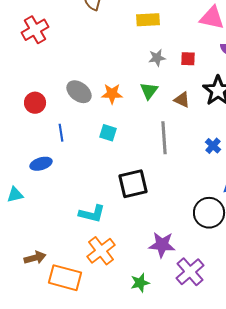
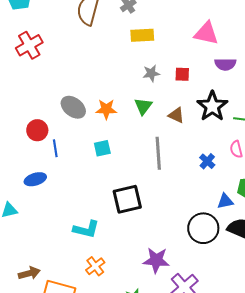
red circle: (35, 103) -> (37, 130), moved
cyan square: (108, 133) -> (102, 148), turned -30
orange cross: (101, 251) -> (95, 266), size x0.7

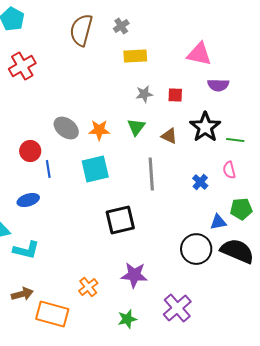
cyan square: (102, 148) -> (95, 169), size x1.6
cyan L-shape: (86, 229) -> (26, 250), moved
purple star: (156, 260) -> (134, 275), moved

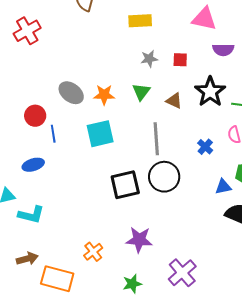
black circle: (196, 249) -> (164, 177), moved

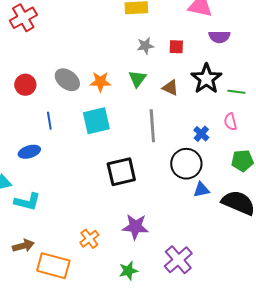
red circle: (35, 116) -> (25, 85), moved
black circle: (164, 177) -> (186, 164), moved
blue triangle: (223, 187) -> (201, 190), moved

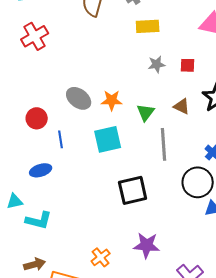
green triangle: (137, 79) -> (146, 112), moved
red circle: (25, 85) -> (37, 118), moved

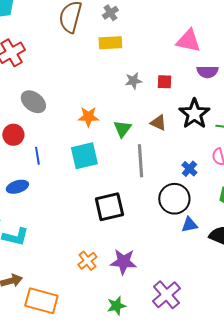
yellow rectangle: (148, 26) -> (110, 43), moved
gray ellipse: (79, 98) -> (33, 102), moved
orange cross: (101, 257) -> (87, 261), moved

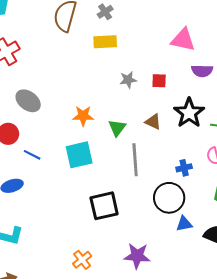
blue line: (37, 156) -> (32, 155), turned -54
blue cross: (189, 169) -> (184, 168), turned 35
purple star: (123, 262) -> (137, 256), moved

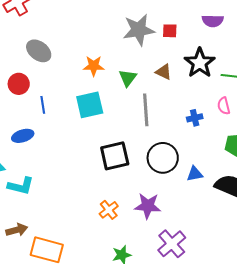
gray star: (128, 80) -> (139, 30), size x1.8
blue line: (32, 155) -> (43, 105), turned 54
black circle: (169, 198) -> (163, 158), moved
orange cross: (82, 260) -> (109, 210), moved

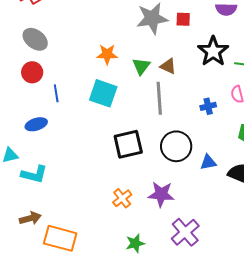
gray ellipse: (39, 51) -> (35, 39), moved
brown triangle: (164, 72) -> (168, 66), moved
cyan square: (90, 105) -> (103, 93), turned 32

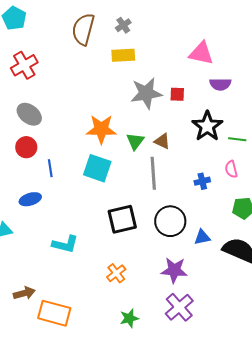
orange star: (107, 54) -> (101, 129), size x1.4
cyan L-shape: (34, 174) -> (65, 244), moved
purple star: (161, 194) -> (174, 270), moved

